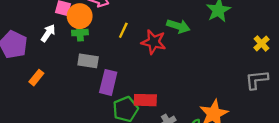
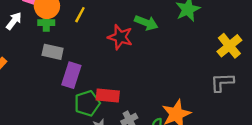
yellow line: (123, 30) -> (80, 15), moved
yellow cross: (261, 43) -> (229, 46), size x1.5

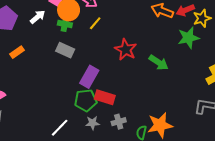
green arrow: (146, 23) -> (159, 63), moved
purple rectangle: (71, 75) -> (89, 77), moved

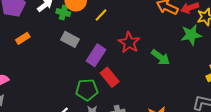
green cross: (65, 24) -> (63, 13), moved
purple rectangle: (89, 77) -> (96, 55), moved
red rectangle: (105, 97) -> (110, 77), moved, turned 30

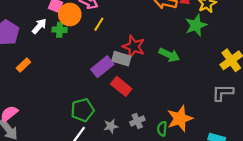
gray rectangle: (70, 39) -> (121, 59), moved
purple rectangle: (96, 55) -> (102, 67), turned 30
green pentagon: (87, 90) -> (83, 110), moved

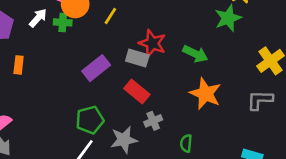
orange rectangle: (23, 65) -> (19, 65), turned -40
purple rectangle: (102, 67) -> (96, 68), moved
orange star: (180, 119) -> (205, 94), moved, turned -30
gray cross: (137, 121) -> (153, 121), moved
gray star: (111, 126) -> (124, 140), size x1.5

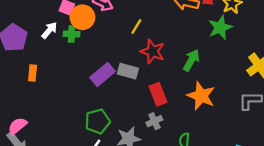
yellow line: (110, 16) -> (136, 27), moved
green arrow: (195, 54) -> (191, 60), turned -85
gray rectangle: (137, 58) -> (128, 71), moved
red rectangle: (137, 92) -> (158, 94), moved, turned 30

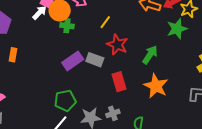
white arrow: (49, 30) -> (39, 13), moved
green cross: (72, 34) -> (67, 26), moved
gray cross: (154, 121) -> (113, 113), moved

